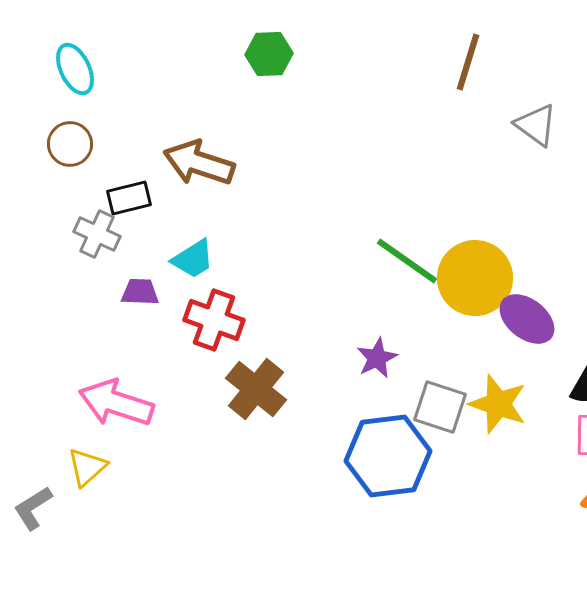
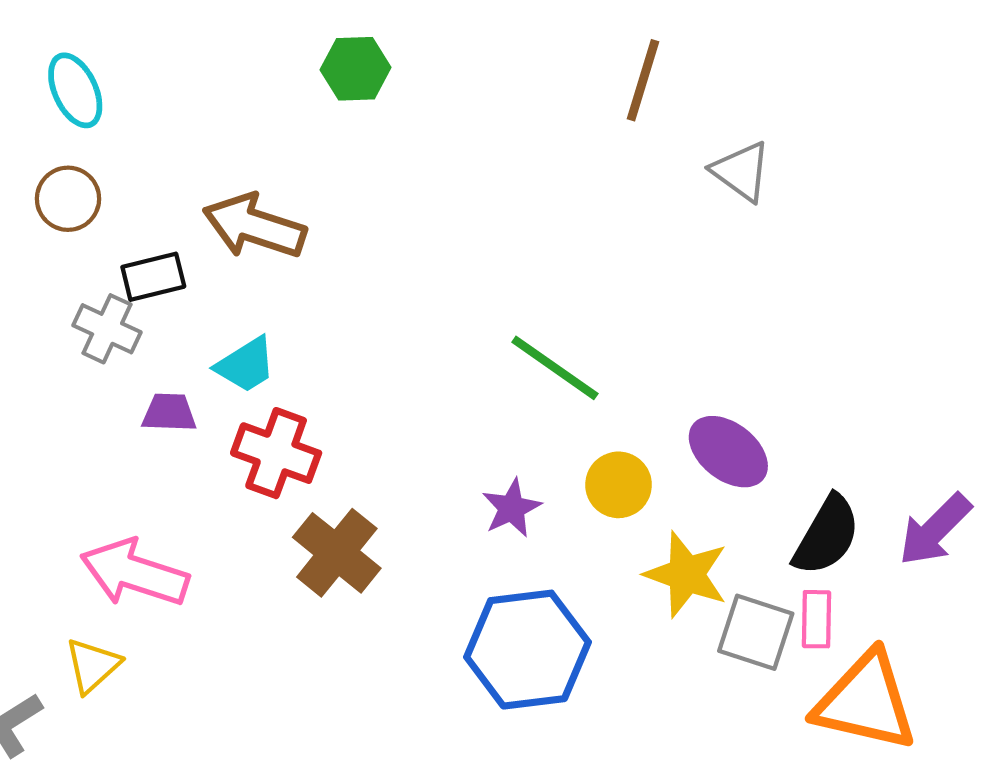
yellow circle: (475, 278) -> (619, 485), moved, size x0.6
gray square: (440, 407) -> (756, 632), moved

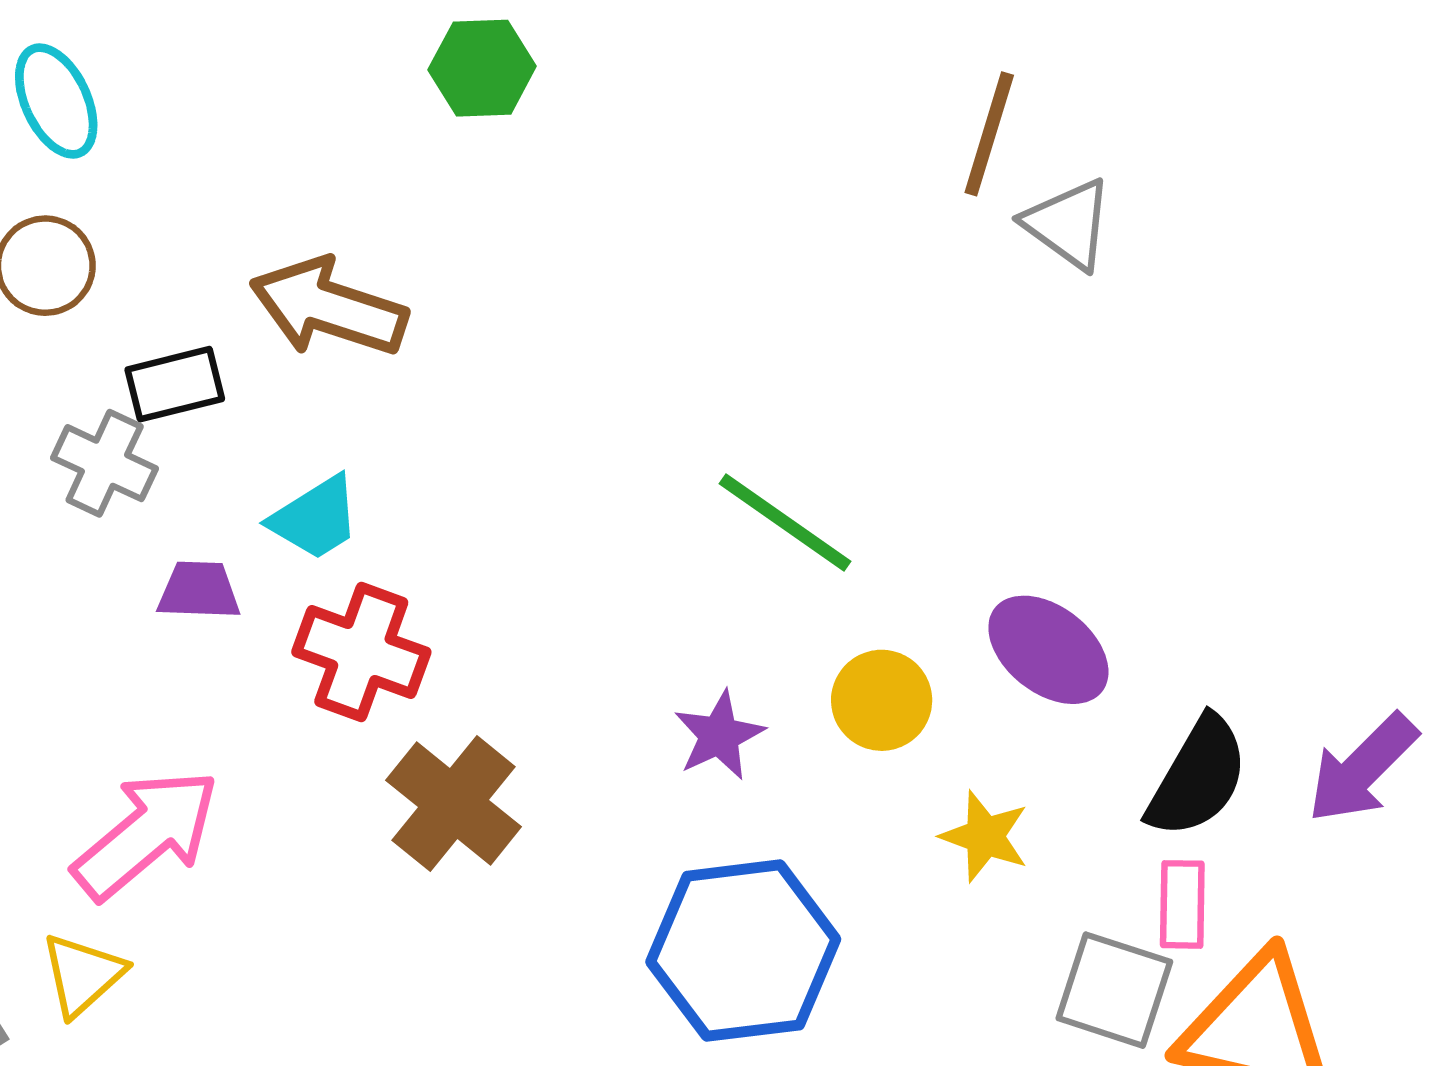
brown line: (643, 80) -> (989, 134), moved
pink arrow: (134, 573) -> (146, 834), turned 122
yellow star: (686, 574) -> (985, 836), size x0.7
gray square: (756, 632) -> (1114, 990), moved

